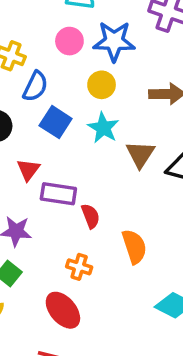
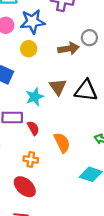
cyan star: (103, 128) -> (35, 97), moved, turned 30

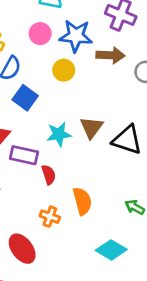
brown arrow: (68, 49) -> (111, 55), moved
orange cross: (31, 159) -> (50, 217), moved

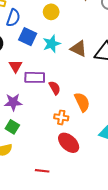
brown triangle: (91, 127) -> (79, 49), turned -30
cyan star: (59, 134) -> (52, 44), moved
red ellipse: (22, 249) -> (69, 143), moved

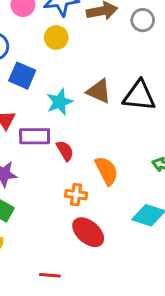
cyan star: (52, 44) -> (60, 102), moved

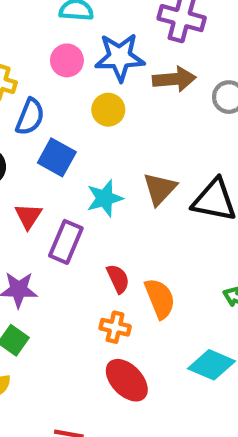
brown triangle: (99, 91) -> (160, 189), turned 44
purple rectangle: (35, 136) -> (66, 242), turned -72
red semicircle: (65, 151) -> (118, 279), moved

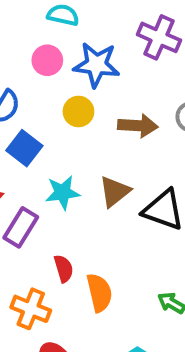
brown arrow: (174, 79) -> (138, 126), moved
orange cross: (115, 327) -> (31, 309), moved, size x1.4

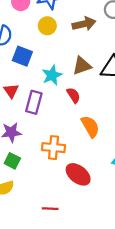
brown triangle: (115, 192) -> (82, 66), turned 36
red semicircle: (64, 269) -> (73, 95), moved

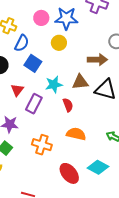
brown arrow: (84, 24) -> (97, 60), moved
orange semicircle: (90, 127) -> (76, 134), turned -60
red ellipse: (78, 174) -> (69, 173), moved

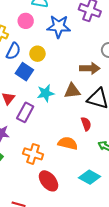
pink circle: (41, 18) -> (26, 21), moved
yellow circle: (59, 43) -> (37, 54), moved
red semicircle: (68, 105) -> (86, 124), moved
red ellipse: (69, 173) -> (49, 181), moved

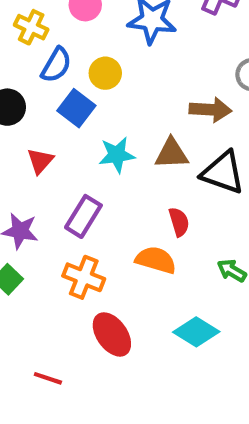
purple rectangle: (25, 112) -> (83, 216), moved
red semicircle: (86, 124) -> (179, 222), moved

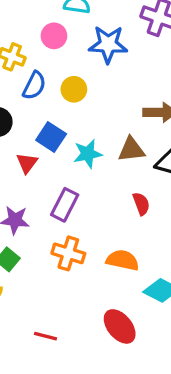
blue square: (76, 108) -> (51, 137), moved
orange semicircle: (156, 260) -> (123, 260), moved
red ellipse: (112, 334) -> (120, 326), moved

